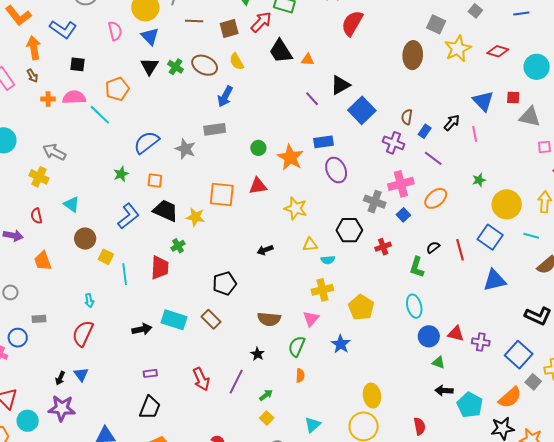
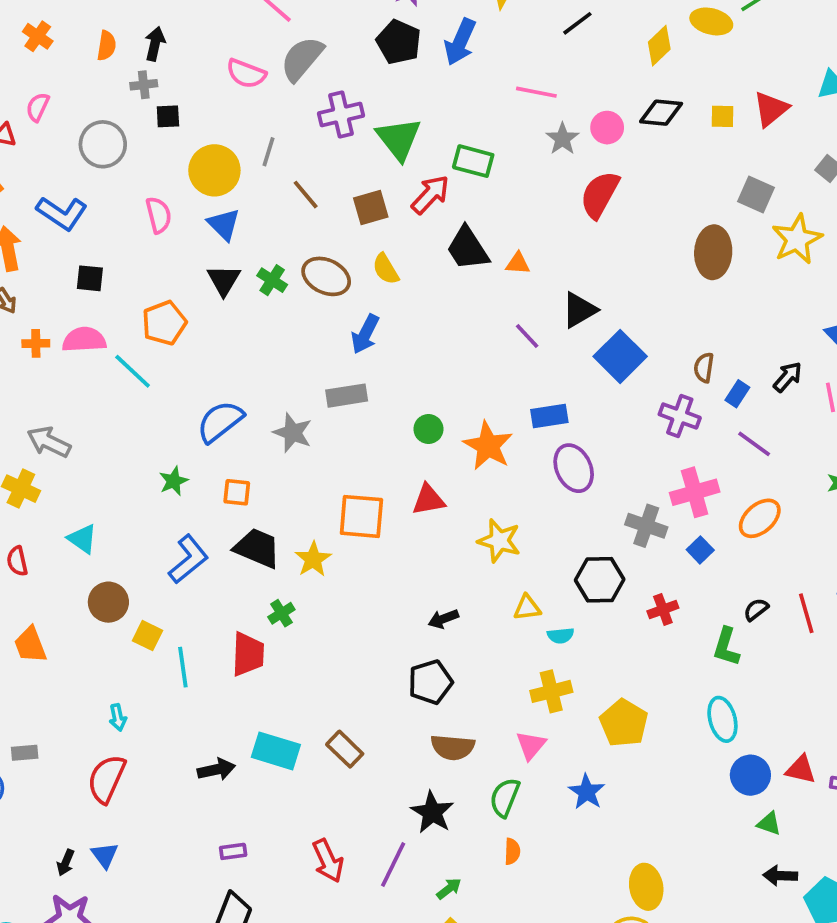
brown line: (194, 21) -> (306, 195), turned 48
yellow star: (195, 217) -> (313, 559), turned 30
black pentagon: (225, 283) -> (430, 682), moved
black star: (258, 354) -> (432, 812), size x1.6

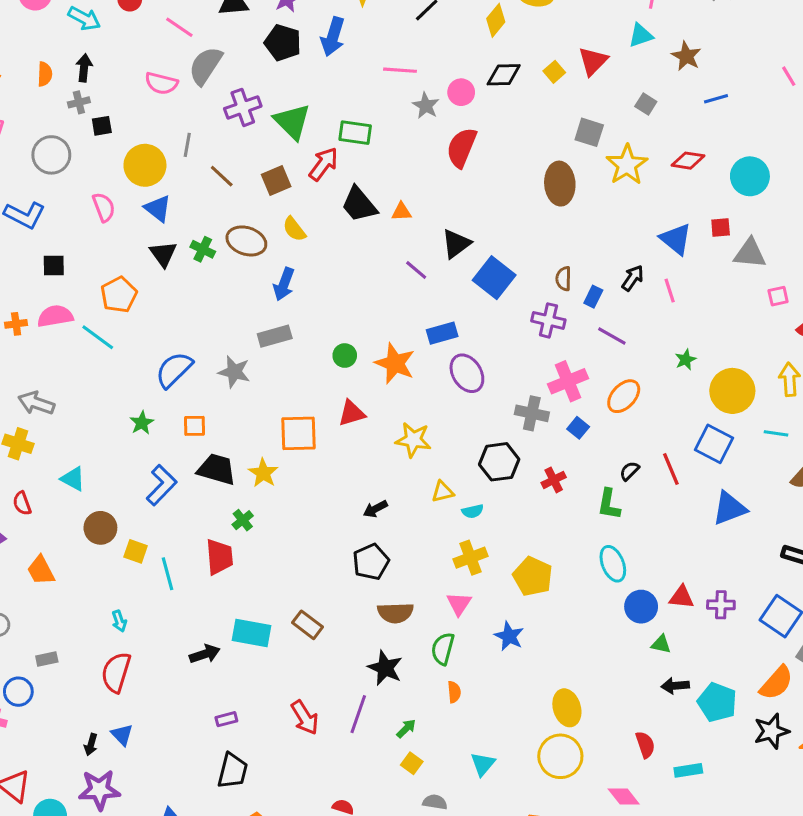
yellow square: (722, 116) -> (554, 72), turned -35

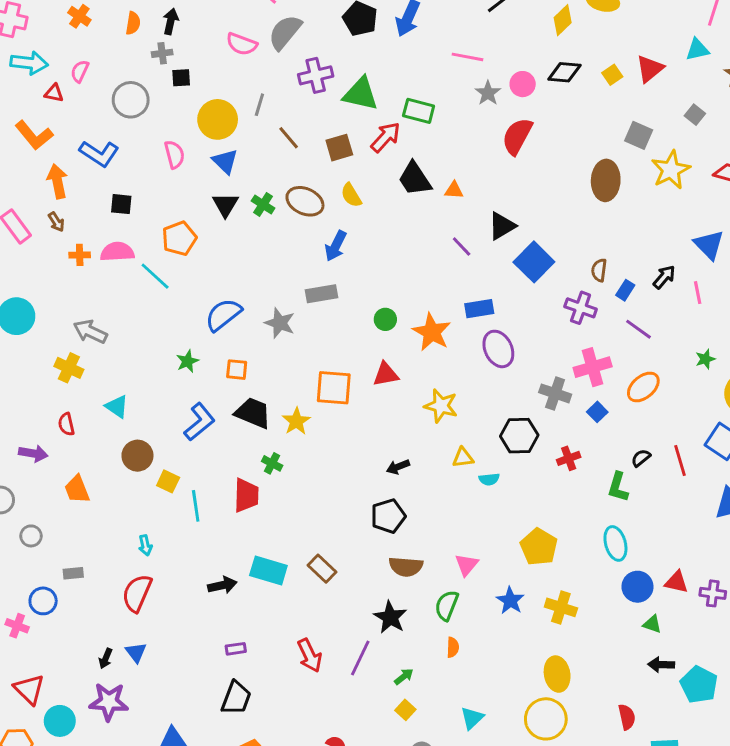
green triangle: (292, 122) -> (361, 94), turned -39
green cross: (243, 520) -> (272, 463), turned -30
yellow cross: (470, 558) -> (561, 607), moved, turned 32

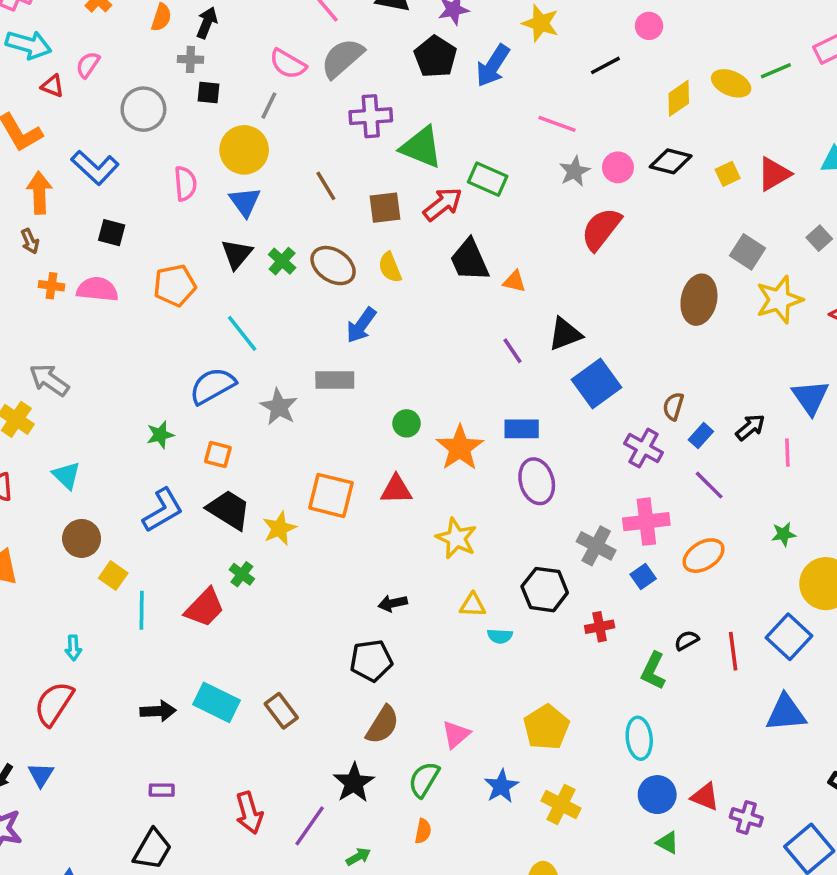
gray line: (259, 105) -> (269, 106), moved
cyan line: (155, 276) -> (242, 333), moved
red trapezoid: (246, 495) -> (205, 608), turned 33
brown semicircle: (406, 567) -> (383, 725), turned -72

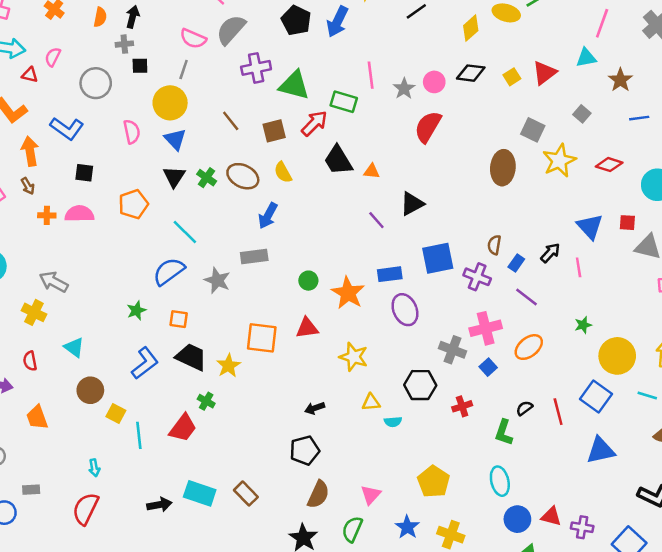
pink line: (557, 124) -> (371, 75), moved, turned 70
blue square: (597, 384) -> (438, 258), moved, turned 32

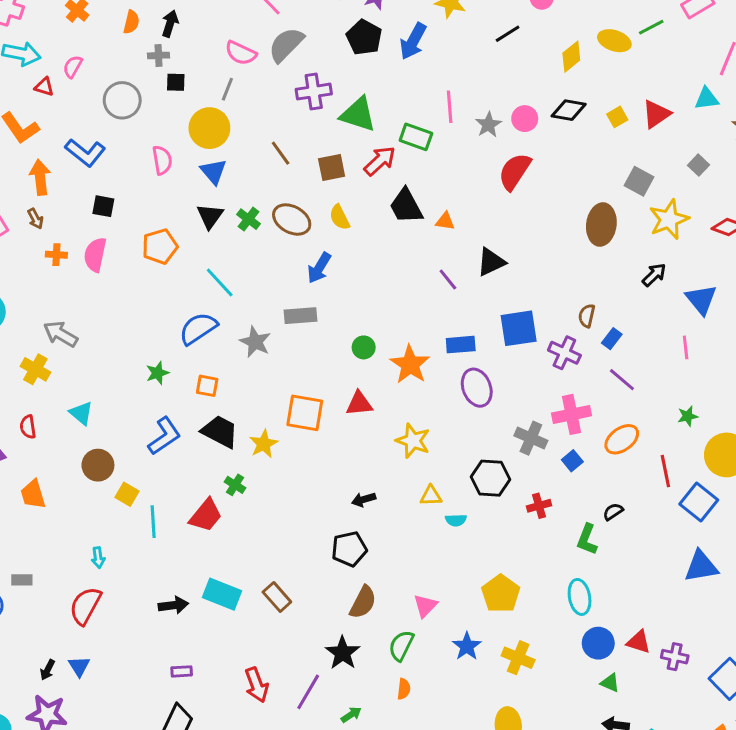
pink semicircle: (79, 214) -> (95, 255), turned -80
black arrow: (550, 253) -> (654, 275), moved
red line: (558, 412) -> (665, 471), moved

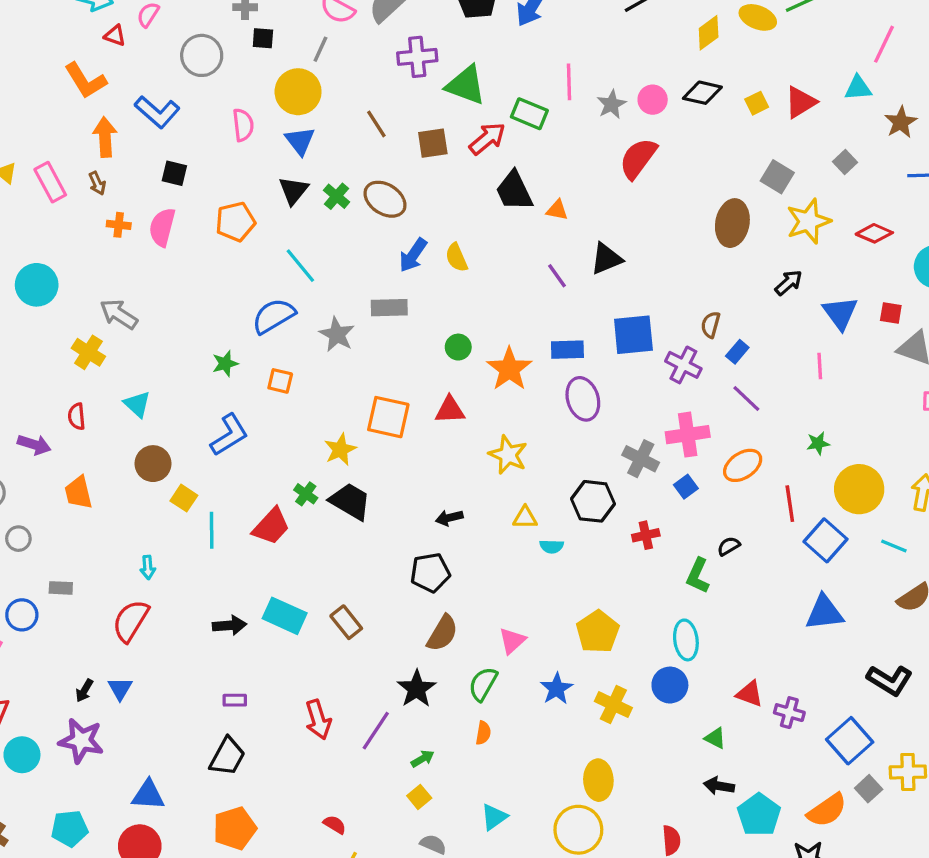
yellow semicircle: (340, 217) -> (457, 258), moved
black trapezoid: (220, 431) -> (350, 501), moved
blue circle: (598, 643) -> (670, 685), moved

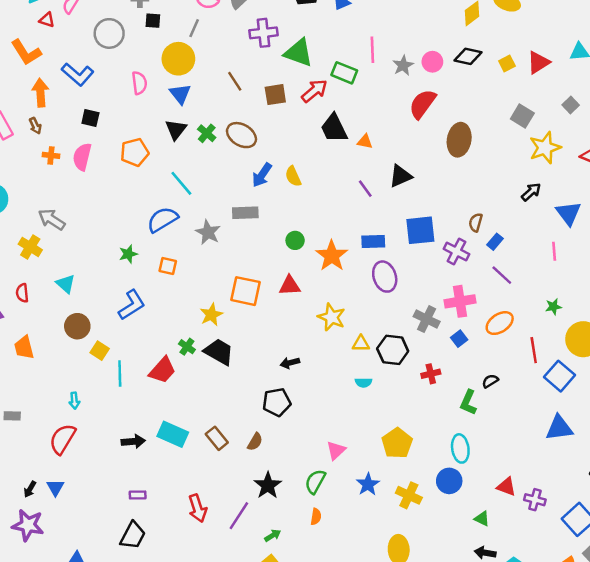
brown ellipse: (732, 223) -> (459, 140), moved
yellow triangle: (525, 518) -> (361, 344), moved
brown semicircle: (442, 633) -> (255, 442), moved, size x0.7

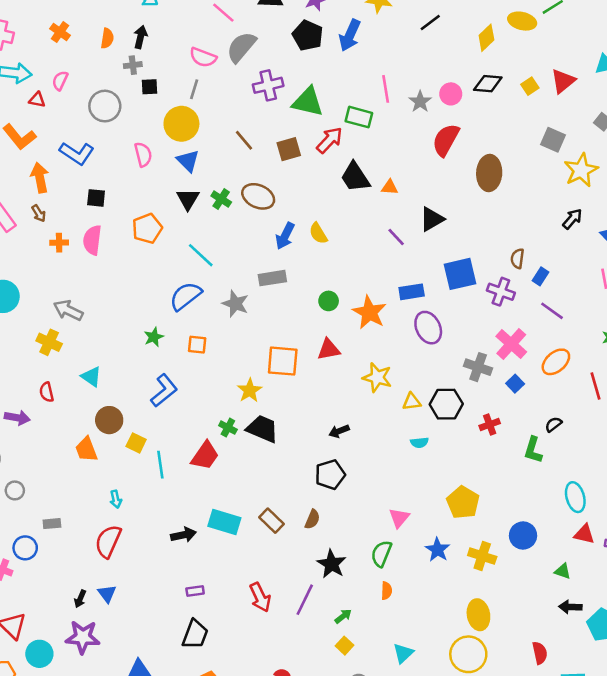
pink cross: (460, 301) -> (511, 344), turned -32
orange trapezoid: (24, 347) -> (86, 449), moved
cyan ellipse: (460, 448) -> (575, 497), moved

